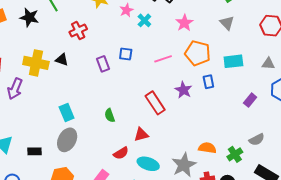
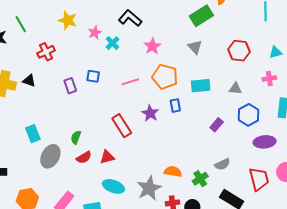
green semicircle: (110, 115) -> (76, 137), turned 40
gray ellipse: (67, 140) -> (50, 156), moved
red semicircle: (121, 153) -> (84, 157), moved

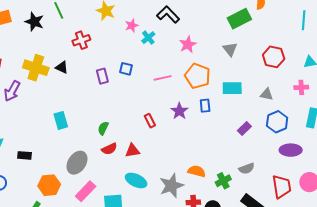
red rectangle: (122, 126) -> (150, 121), size x0.6
gray ellipse: (50, 156) -> (77, 163), moved

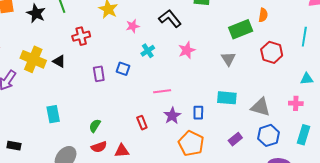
cyan cross: (148, 38) -> (148, 51), moved
red hexagon: (274, 57) -> (272, 52), moved
orange pentagon: (197, 76) -> (191, 143), moved
pink line: (163, 78) -> (162, 91), moved
gray triangle: (267, 94) -> (261, 107), size x1.5

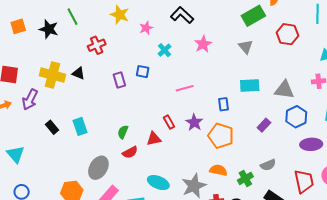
purple star: (172, 116) -> (194, 122), moved
black rectangle: (14, 146) -> (52, 127), moved, turned 48
red triangle: (122, 151) -> (154, 139), moved

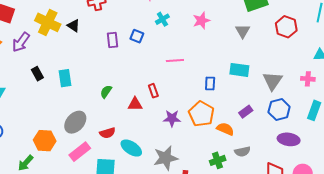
gray triangle: (284, 90) -> (273, 81), turned 45
purple star: (194, 122) -> (172, 118), moved, turned 30
red semicircle: (130, 152) -> (107, 133), moved
orange semicircle: (218, 170) -> (225, 129), moved

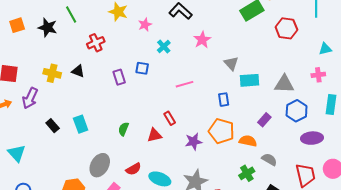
yellow cross: (48, 22) -> (52, 73), size x0.7
gray triangle: (243, 31) -> (231, 63), moved
gray triangle: (273, 81) -> (284, 84), turned -50
gray semicircle: (242, 152) -> (269, 159), turned -126

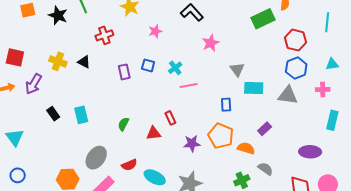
pink star: (145, 25) -> (155, 31), moved
cyan cross: (164, 46) -> (175, 68), moved
blue hexagon: (297, 111) -> (296, 68), moved

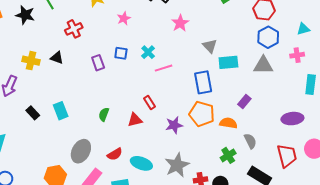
blue rectangle: (226, 105) -> (203, 82), size x1.6
gray semicircle: (265, 169) -> (250, 141), turned 35

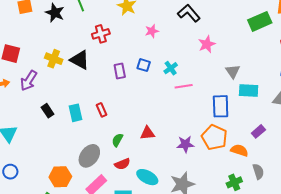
black triangle: (57, 58) -> (80, 60), size x1.5
red rectangle: (149, 103) -> (102, 110), moved
green semicircle: (104, 114) -> (117, 140), moved

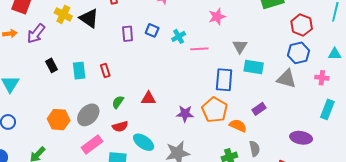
pink line: (184, 86) -> (199, 49), moved
orange hexagon: (60, 177) -> (59, 120), moved

